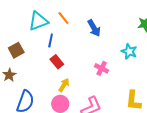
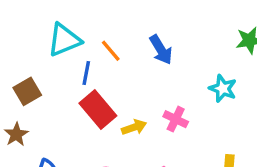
orange line: (63, 18) -> (111, 51), moved
red rectangle: (57, 62) -> (98, 109), size x1.5
yellow arrow: (64, 85) -> (134, 127), moved, turned 40

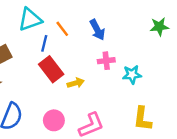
cyan star: (223, 89) -> (132, 74), moved, turned -30
pink cross: (176, 119) -> (106, 61), moved, turned -35

